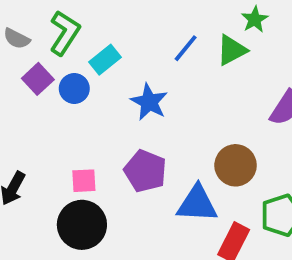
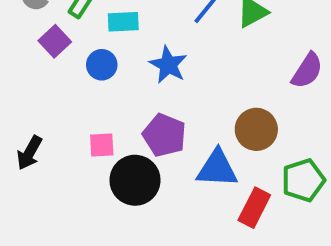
cyan rectangle: (105, 60) -> (123, 22), turned 36
blue circle: (74, 89) -> (102, 65), moved
black circle: (82, 225) -> (135, 180), moved

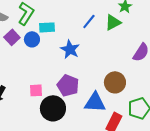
blue circle: (102, 65) -> (32, 39), moved

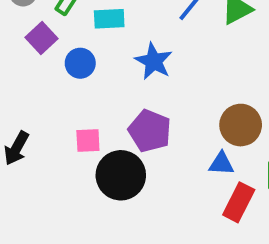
blue circle: (32, 39) -> (80, 63), moved
blue triangle: (95, 102) -> (221, 164), moved, size x0.6

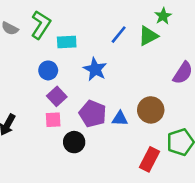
purple square: (42, 38) -> (57, 96), moved
blue triangle: (221, 164) -> (120, 119), moved
black circle: (121, 175) -> (74, 142), size x0.7

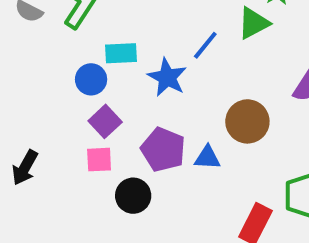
blue line: (119, 35) -> (205, 45), moved
cyan rectangle: (67, 42) -> (121, 53), moved
brown circle: (151, 110) -> (247, 121), moved

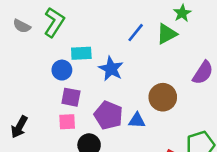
blue line: (205, 45) -> (136, 33), moved
purple square: (105, 121) -> (71, 97), turned -36

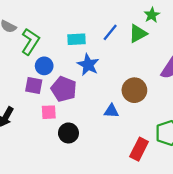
green L-shape: (54, 22) -> (30, 42), moved
cyan rectangle: (81, 53) -> (77, 39), moved
purple square: (71, 97) -> (34, 86), moved
purple pentagon: (108, 115) -> (64, 89), moved

